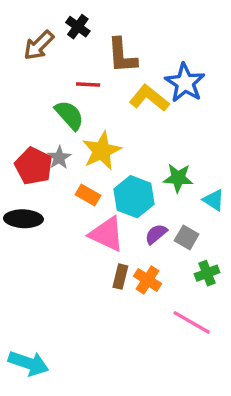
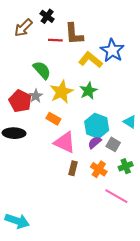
red line: (88, 84) -> (55, 40), moved
green star: (178, 178) -> (88, 91), moved, turned -30
cyan hexagon: (134, 197) -> (97, 126), moved
orange cross: (148, 280) -> (99, 169), moved

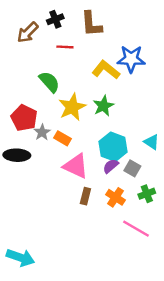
black cross: (47, 16) -> (55, 19), turned 32
brown L-shape: (74, 34) -> (91, 24), moved
blue star: (112, 50) -> (131, 59), turned -30
gray star: (36, 96) -> (42, 132), moved

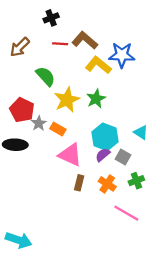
brown L-shape: (91, 24) -> (85, 40), moved, turned 135
brown arrow: (28, 32) -> (20, 47), moved

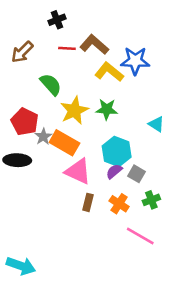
green star: (96, 99) -> (107, 109), turned 30
orange rectangle: (58, 129) -> (64, 143), size x1.6
cyan triangle: (141, 132) -> (156, 124), moved

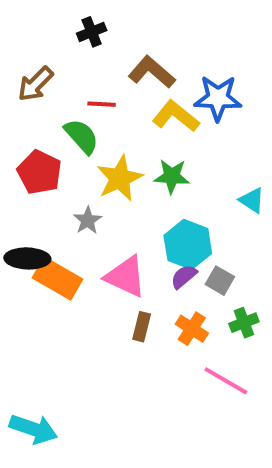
red line: (67, 48) -> (102, 104), moved
red pentagon: (25, 122) -> (39, 172), moved
gray star: (43, 137) -> (88, 220), moved
orange rectangle: (64, 143) -> (57, 279), moved

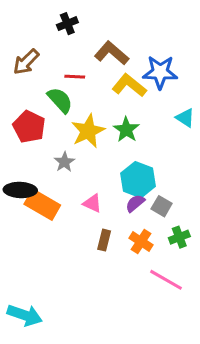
green star: (172, 176) -> (126, 130), turned 30
cyan triangle: (252, 200) -> (185, 118), moved
pink triangle: (126, 277) -> (92, 203), size x0.6

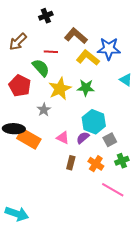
green star: (126, 130) -> (86, 88), turned -30
purple semicircle: (135, 203) -> (83, 138), moved
gray square: (162, 206) -> (110, 140), turned 32

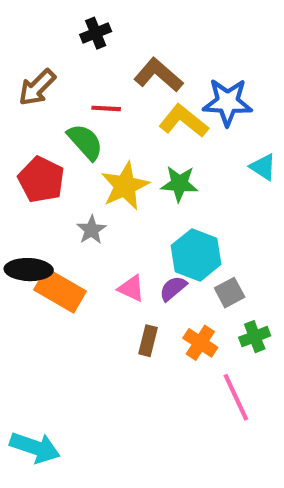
pink line: (113, 190) -> (236, 397), turned 35

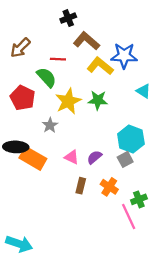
black cross: (96, 33) -> (68, 18), moved
cyan hexagon: (196, 255) -> (131, 139), moved
green cross: (255, 337) -> (139, 199), moved

